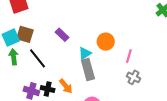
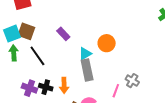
pink line: (129, 56) -> (116, 91), moved
orange arrow: (66, 86) -> (64, 85), turned 35

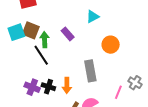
green arrow: (14, 53) -> (45, 40), moved
cyan triangle: (85, 54) -> (93, 17), moved

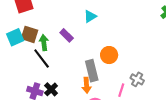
orange circle: (111, 45) -> (109, 55), moved
orange arrow: (67, 85) -> (87, 85), moved
black cross: (48, 87) -> (51, 89), turned 32

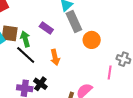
gray rectangle: (92, 71) -> (74, 21), moved
orange arrow: (87, 85) -> (55, 57), moved

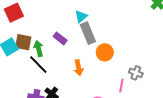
orange arrow: (55, 57) -> (78, 68), moved

